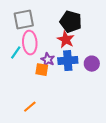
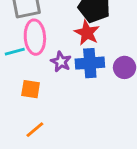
cyan line: (16, 53) -> (15, 52), turned 40
orange square: (42, 70) -> (31, 89), moved

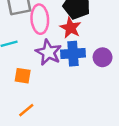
pink ellipse: (35, 37) -> (40, 19), moved
purple star: (61, 62) -> (48, 52), size x1.5

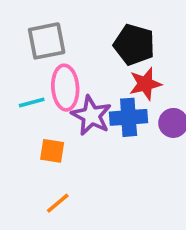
pink ellipse: (40, 19) -> (65, 88), moved
red star: (71, 28) -> (145, 84), moved, turned 30

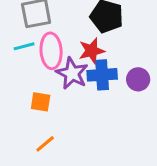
red star: (145, 84) -> (92, 51), moved
cyan line: (32, 102) -> (24, 46), moved

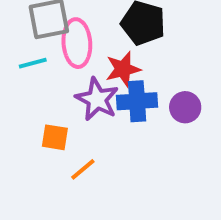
pink ellipse: (51, 51) -> (77, 43), moved
orange line: (45, 144) -> (83, 169), moved

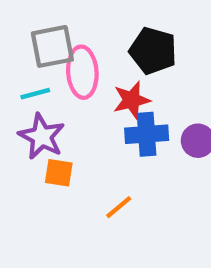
purple star: (97, 99) -> (42, 136), moved
orange line: (83, 169) -> (119, 207), moved

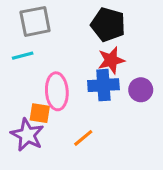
pink ellipse: (82, 72) -> (57, 91), moved
red star: (132, 100) -> (111, 60), moved
purple star: (42, 136) -> (27, 135), moved

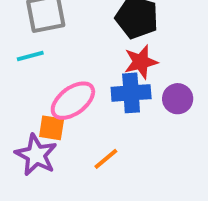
pink ellipse: (57, 91) -> (73, 101), turned 57

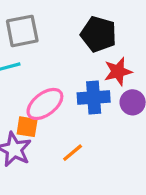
red star: (141, 62) -> (118, 72), moved

